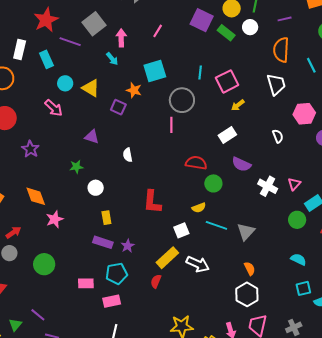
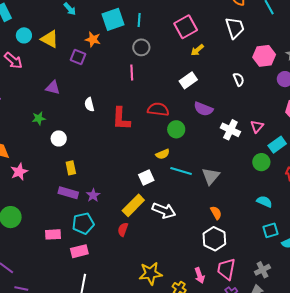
cyan line: (200, 72) -> (139, 20), moved
gray circle: (182, 100) -> (141, 47), size x0.7
red L-shape: (152, 202) -> (121, 119), moved

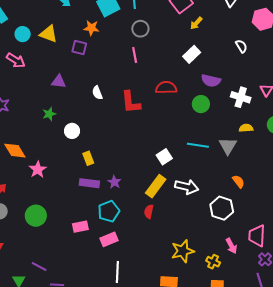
green circle: (176, 129) -> (201, 104), moved
yellow semicircle: (163, 154) -> (246, 128), moved, turned -152
white hexagon: (214, 239) -> (222, 208), moved

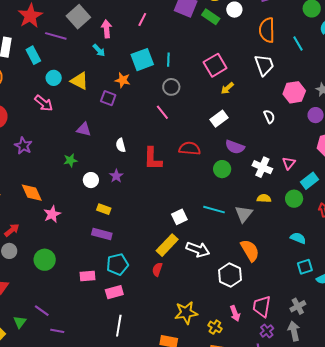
pink line: (135, 55) -> (162, 112), turned -35
yellow rectangle: (88, 158) -> (104, 209), turned -56
orange semicircle: (238, 181) -> (250, 250), size x1.6
purple star: (114, 182) -> (116, 176), moved

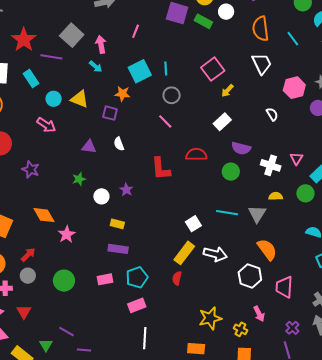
white semicircle: (121, 145) -> (119, 144), moved
pink rectangle: (88, 276) -> (105, 279), moved
pink trapezoid: (262, 307) -> (284, 287), moved

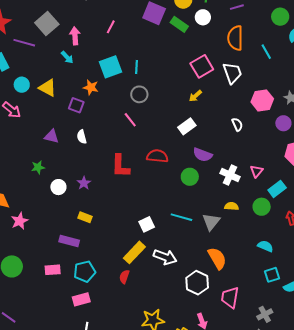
pink square: (213, 69) -> (202, 66), moved
yellow rectangle: (117, 224) -> (85, 217), moved

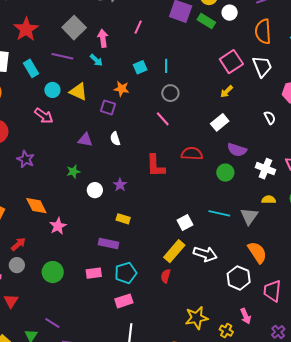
purple line: (24, 43) -> (62, 56), moved
cyan square: (110, 67) -> (140, 67), size x0.6

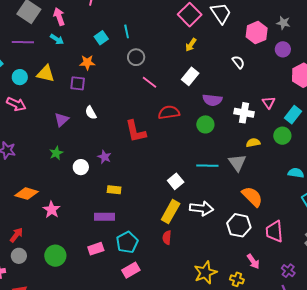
pink line: (163, 119) -> (149, 82), moved
purple triangle: (85, 140) -> (62, 120), turned -42
orange diamond: (36, 206) -> (26, 194), turned -35

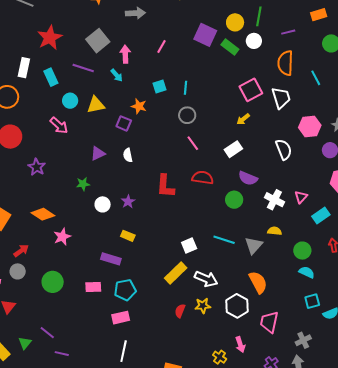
white semicircle: (238, 62) -> (284, 149), size x1.5
yellow triangle: (46, 74) -> (96, 105), turned -42
green circle: (282, 136) -> (302, 251), moved
red semicircle: (167, 238) -> (180, 311), moved
yellow star: (205, 273) -> (203, 306), moved, size x0.7

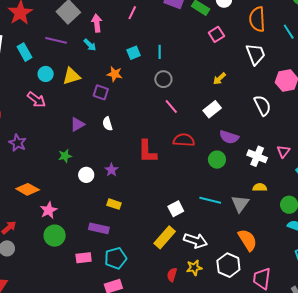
pink square: (251, 90) -> (216, 34), moved, size x0.7
green circle: (53, 282) -> (55, 236), moved

